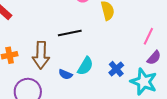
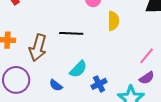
blue cross: (116, 69) -> (99, 84), moved
blue semicircle: (65, 74) -> (56, 85), moved

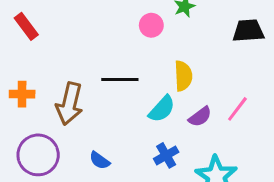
yellow semicircle: (113, 21) -> (183, 76), moved
cyan semicircle: (78, 69) -> (162, 109), moved
purple semicircle: (147, 78) -> (200, 117), moved

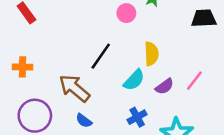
black line: (120, 80) -> (101, 56), turned -56
brown arrow: (69, 104) -> (74, 88), moved, turned 116

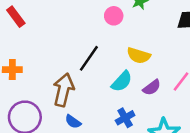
yellow semicircle: (151, 54) -> (139, 56), turned 110
brown arrow: (74, 88) -> (63, 90), turned 64

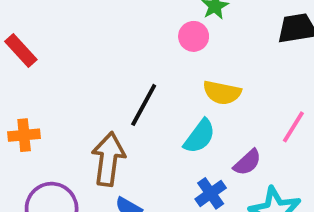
pink circle: (114, 16) -> (194, 36), moved
purple semicircle: (152, 87) -> (247, 162), moved

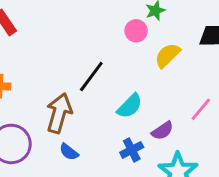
yellow semicircle: (222, 93) -> (167, 55), moved, turned 116

